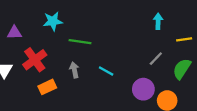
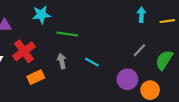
yellow line: (184, 39) -> (167, 21), moved

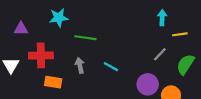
yellow line: (167, 21) -> (180, 34), moved
red cross: (24, 51) -> (41, 55), turned 35
orange rectangle: (36, 77) -> (53, 82), turned 35

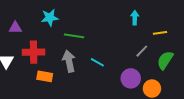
cyan arrow: (162, 18) -> (135, 18), moved
gray arrow: (80, 65) -> (69, 61), size x1.5

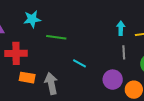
cyan arrow: (135, 18) -> (121, 28), moved
gray line: (142, 51) -> (124, 52), turned -48
gray arrow: (69, 61) -> (51, 84), moved

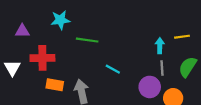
cyan arrow: (121, 28) -> (160, 46), moved
gray line: (124, 52) -> (162, 68), moved

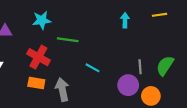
yellow line: (182, 37) -> (160, 15), moved
cyan arrow: (160, 46) -> (125, 20), moved
red cross: (42, 58) -> (38, 57), moved, turned 30

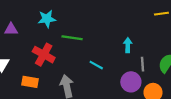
cyan arrow: (125, 20) -> (128, 45), moved
orange rectangle: (36, 83) -> (30, 82), moved

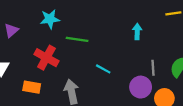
purple triangle: (11, 29) -> (11, 30), turned -40
cyan arrow: (128, 45) -> (137, 31), moved

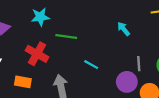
cyan arrow: (137, 31) -> (124, 29), turned -40

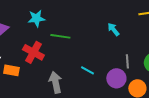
cyan line: (91, 65) -> (87, 70), moved
orange rectangle: (23, 82) -> (11, 70), moved

